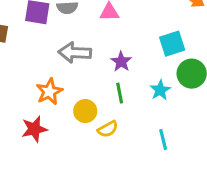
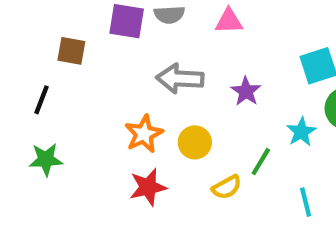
green line: (120, 93) -> (261, 162), moved, turned 42
yellow circle: (85, 111) -> (195, 142), moved
red star: (34, 129) -> (148, 187), moved

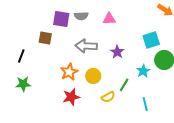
brown square: (71, 51) -> (45, 38), moved

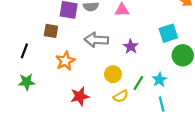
cyan star: (143, 71) -> (159, 80), moved
orange star: (69, 72) -> (65, 61), moved
yellow circle: (93, 76) -> (113, 74), moved

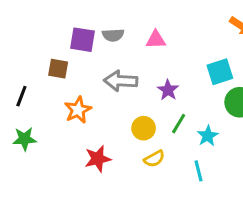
green line: (138, 83) -> (179, 124), moved
cyan line: (162, 104) -> (198, 171), moved

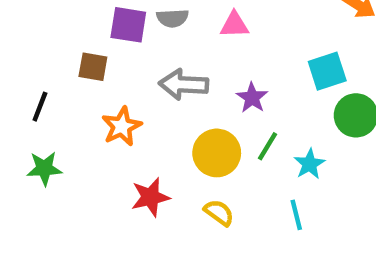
yellow circle: (144, 128) -> (217, 153), size x1.4
yellow semicircle: (154, 159) -> (219, 213), moved, turned -115

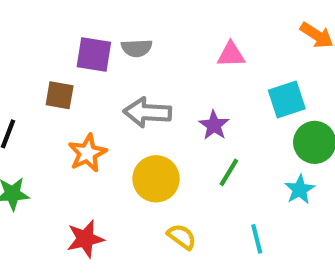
pink triangle: (234, 25) -> (231, 54), moved
yellow circle: (217, 153) -> (156, 179), moved
cyan star: (310, 164) -> (300, 190), moved
red star: (150, 197) -> (85, 239), moved

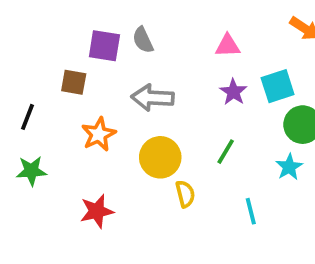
gray semicircle: (137, 48) -> (143, 40), turned 68
purple star: (214, 125) -> (233, 92), moved
yellow semicircle: (182, 237) -> (185, 194), moved, turned 40

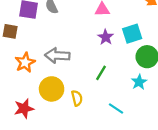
gray arrow: (153, 98) -> (57, 56), moved
yellow circle: (160, 157) -> (52, 89), moved
cyan line: (251, 211) -> (116, 109), turned -42

